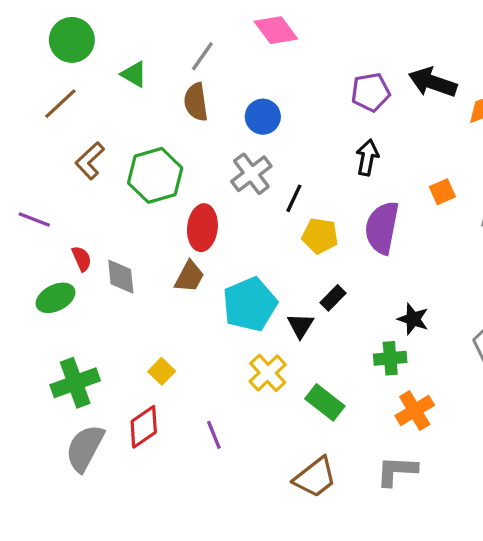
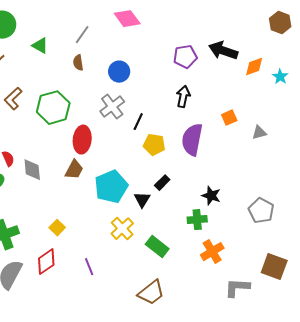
brown semicircle: (196, 102) -> (78, 63), size x0.7
gray L-shape: (397, 471) -> (237, 288), moved

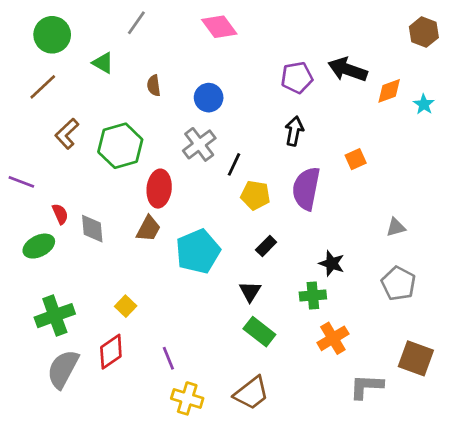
gray line: (82, 35) -> (136, 23), moved
gray triangle: (259, 133) -> (396, 227), moved
black triangle: (142, 200) -> (250, 291), moved
yellow cross: (122, 229) -> (187, 398), moved, turned -30

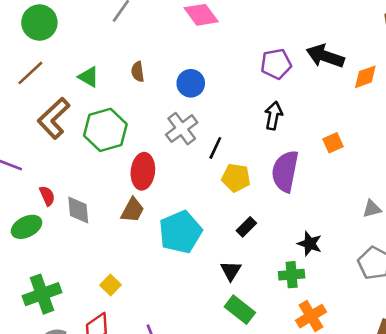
green triangle: (103, 63) -> (89, 77), moved
brown L-shape: (67, 134) -> (54, 118), size x1.4

